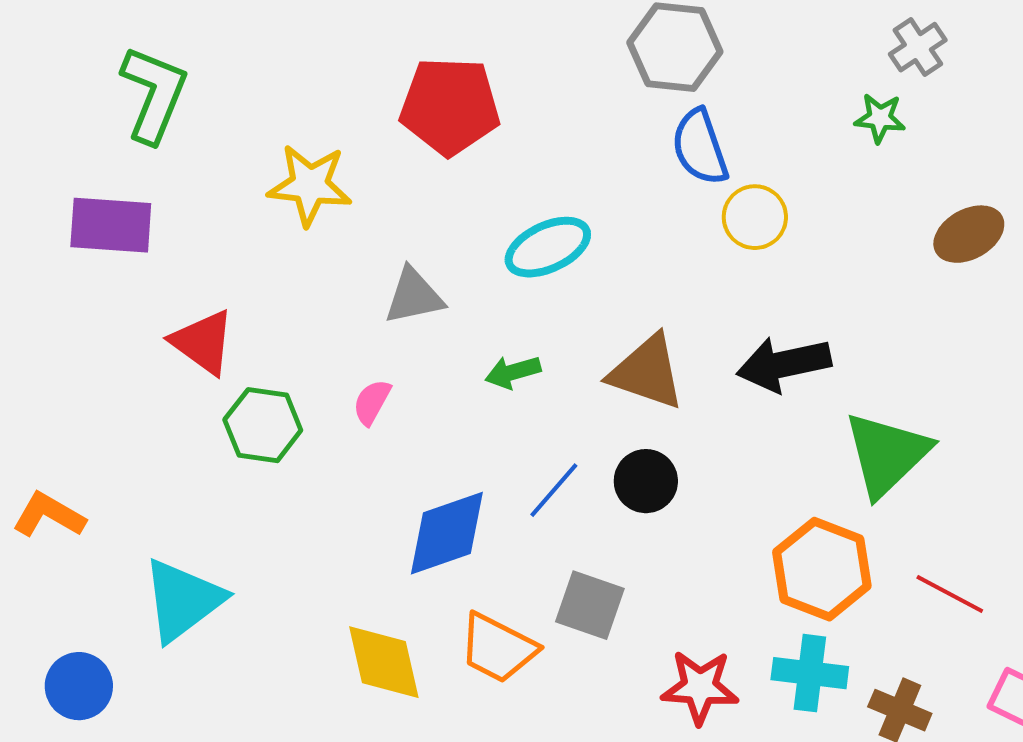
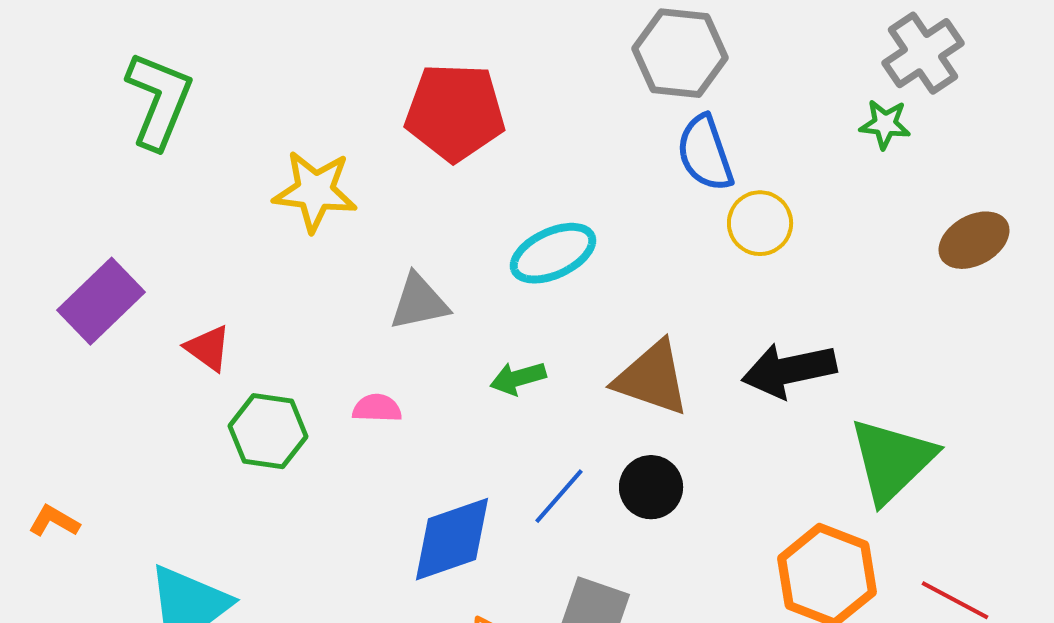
gray cross: (918, 47) -> (923, 53), size x1.4
purple rectangle: (111, 225) -> (101, 301), moved, turned -48
red triangle: (203, 342) -> (208, 348), size x0.7
pink semicircle: (372, 402) -> (377, 408), turned 63
orange L-shape: (49, 515) -> (54, 521), size x0.7

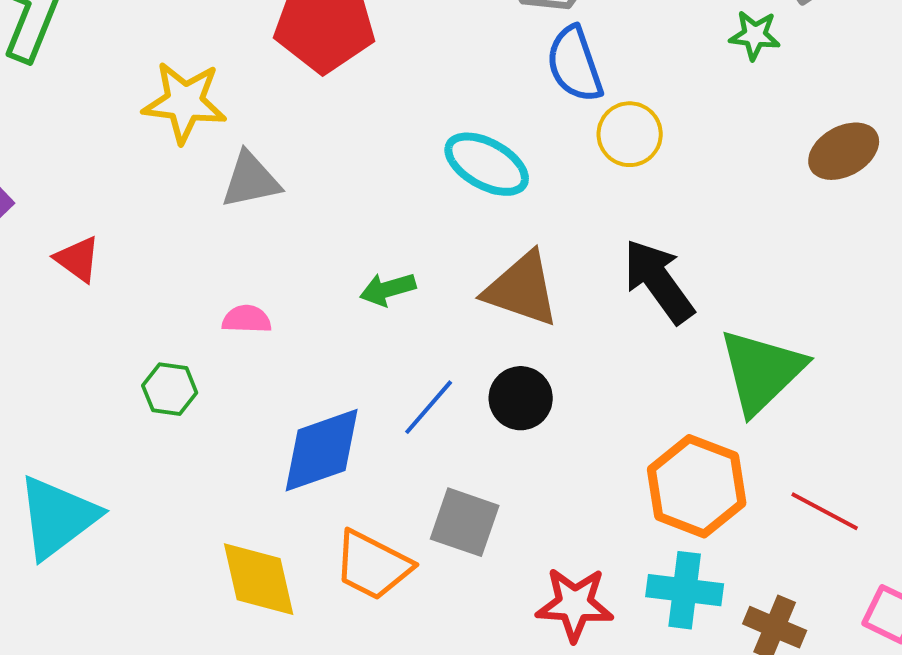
cyan ellipse: (553, 253) -> (487, 164), moved, turned 54
gray triangle: (419, 302) -> (251, 180), moved
black arrow: (789, 370) -> (659, 281), turned 66
green hexagon: (268, 431) -> (170, 389), moved, size x0.7

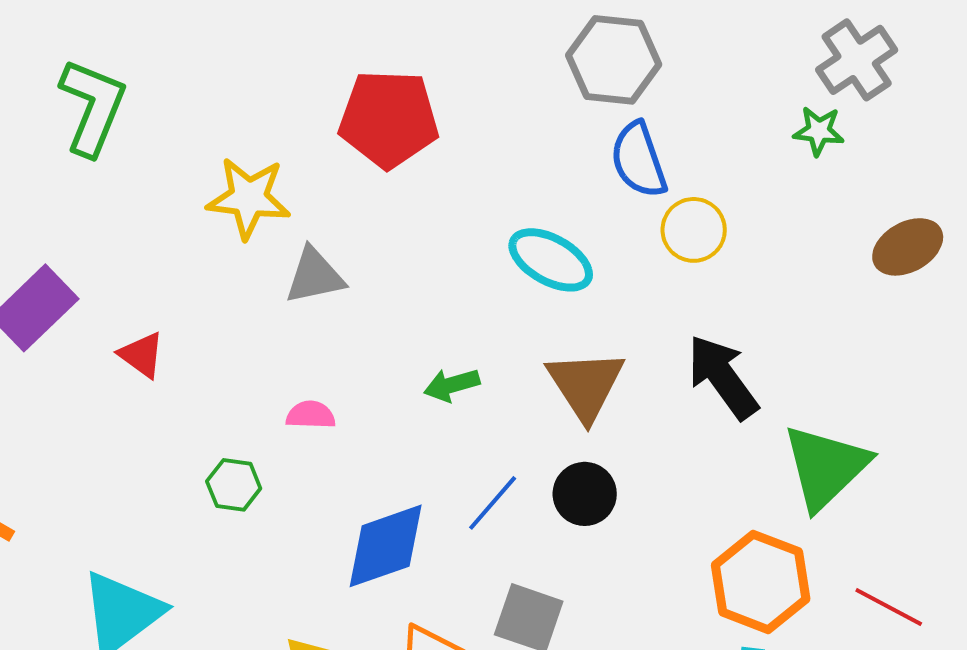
brown triangle: (522, 289) -> (586, 385), turned 38

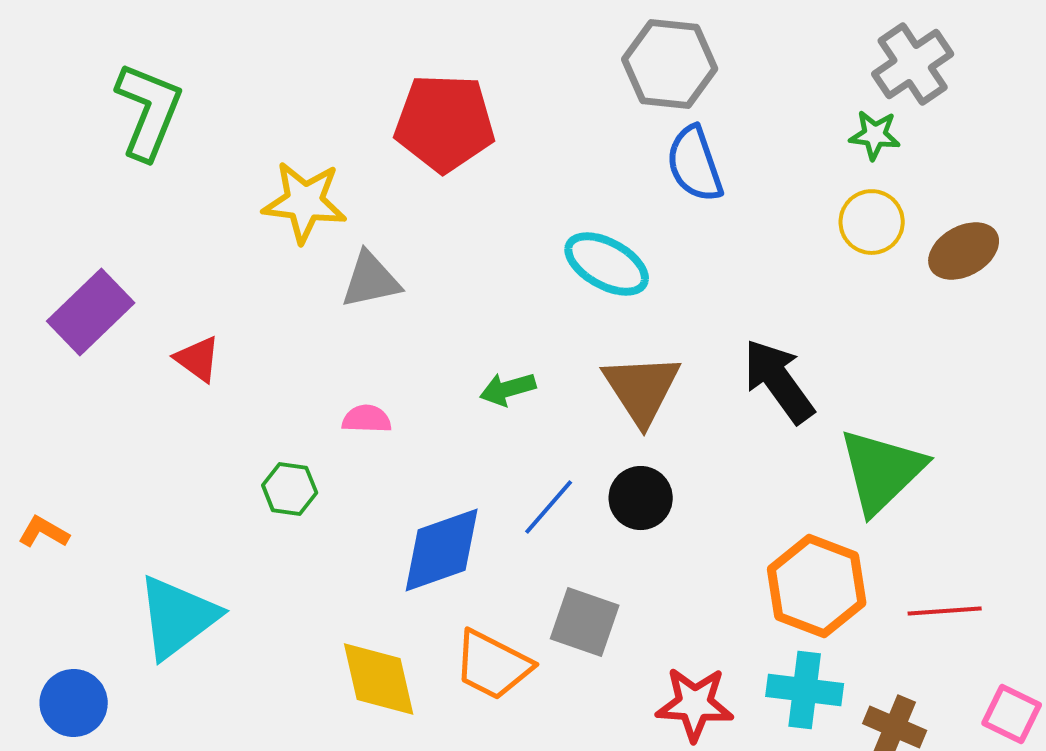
yellow circle: (694, 230) -> (872, 222), moved
red line: (889, 607) -> (945, 611), turned -32

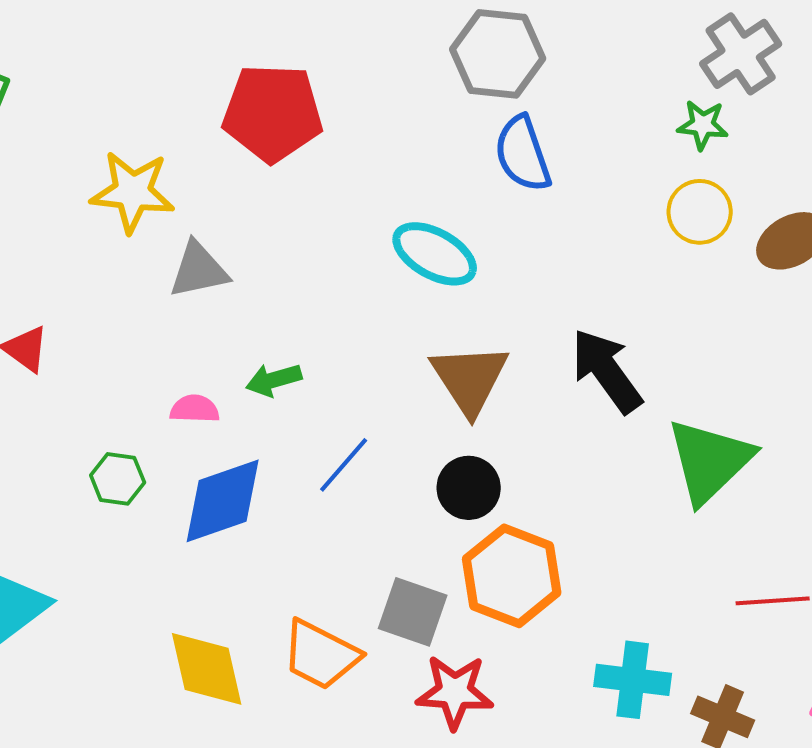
green arrow: (508, 389) -> (274, 380), moved
blue line: (549, 507) -> (344, 465), moved
blue diamond: (442, 550) -> (223, 501), moved
orange hexagon: (817, 586) -> (512, 576), moved
red star: (695, 704) -> (455, 692), moved

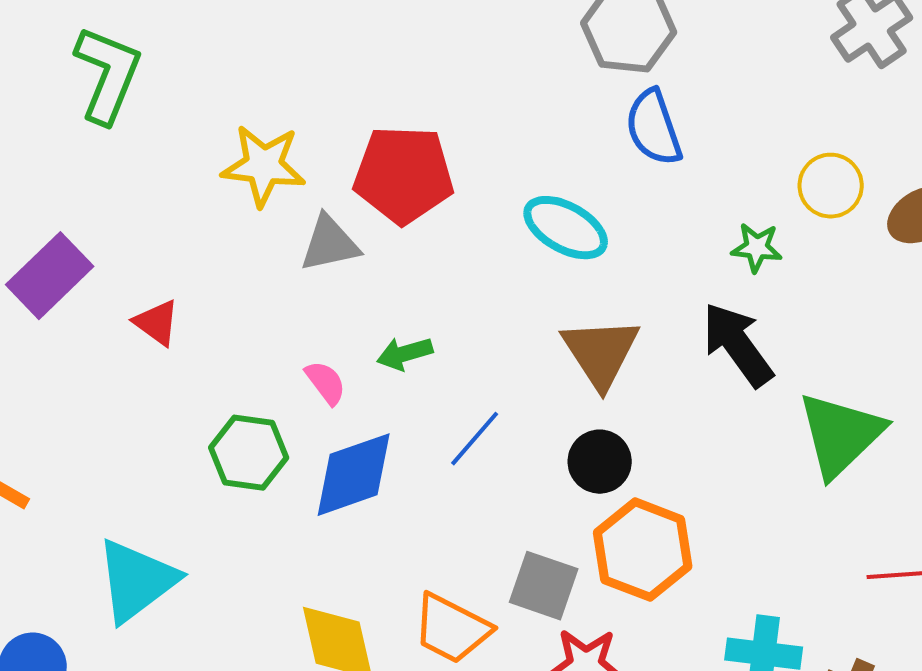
red pentagon: (273, 113) -> (404, 175), moved
green star: (703, 125) -> (757, 248), moved
pink semicircle: (195, 409) -> (326, 383), turned 51
green hexagon: (118, 479) -> (249, 453), size x1.4

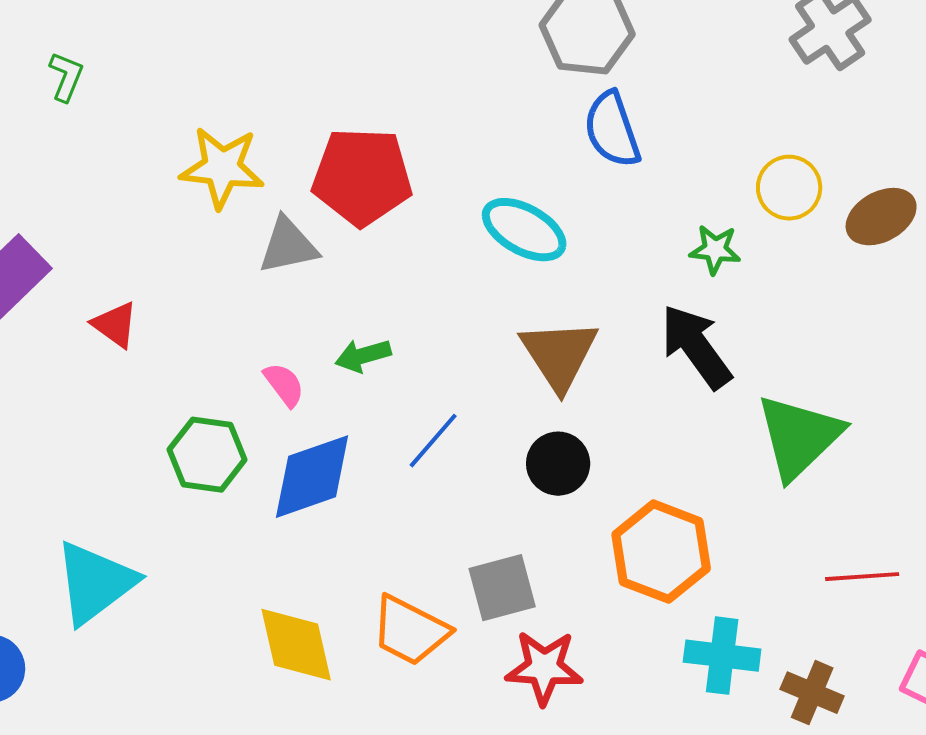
green L-shape: (108, 75) -> (66, 77), size x0.5
orange hexagon: (643, 550) -> (661, 552), moved
gray square: (544, 586) -> (502, 588), turned -34

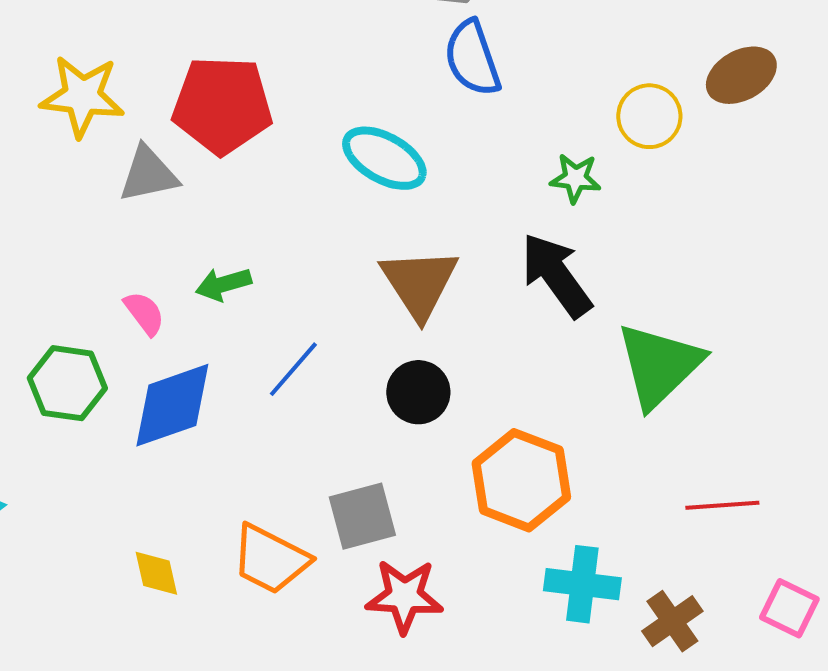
brown ellipse: (881, 217) -> (741, 75), moved
yellow diamond: (296, 645) -> (156, 573), size x0.6
brown cross: (812, 693) -> (672, 621), turned 32

